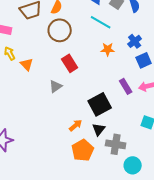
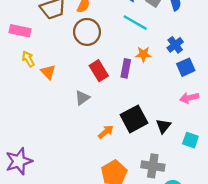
purple rectangle: (126, 86) -> (126, 68), moved, turned 42
orange arrow: (76, 125) -> (106, 132), moved
black triangle: (99, 129) -> (163, 126), moved

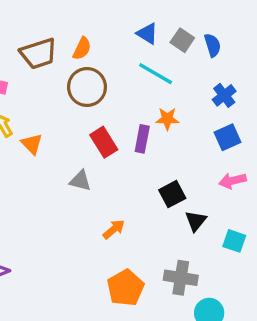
blue cross: (175, 45) -> (224, 95), moved
gray triangle: (82, 98) -> (80, 181), turned 49
black square: (134, 119) -> (172, 194), moved, size x0.7

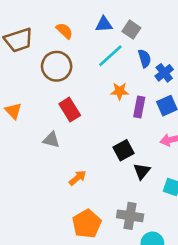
blue triangle: (147, 33) -> (104, 24), turned -36
blue semicircle: (212, 45) -> (145, 58), moved
orange semicircle: (82, 49) -> (64, 31), moved, turned -72
cyan line: (156, 74) -> (110, 56), turned -72
purple rectangle: (142, 139) -> (139, 107), moved

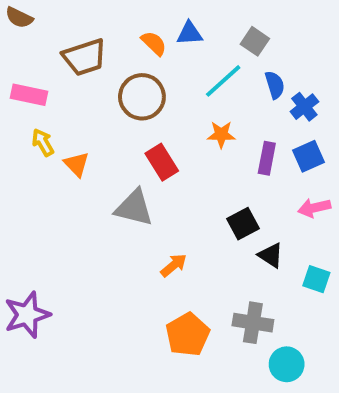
blue triangle: (104, 24) -> (190, 33), moved
orange star: (120, 91) -> (221, 134), moved
gray triangle: (51, 140) -> (134, 208), size x1.5
black triangle: (142, 171) -> (271, 255), turned -36

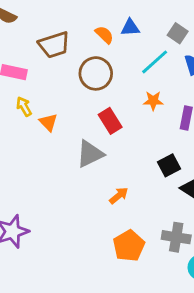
gray triangle: (134, 208) -> (90, 154), turned -40

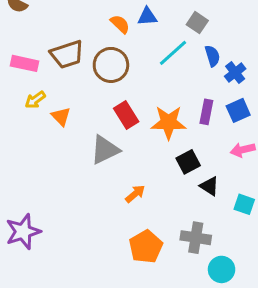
brown trapezoid: (54, 45) -> (67, 54), moved
orange star: (153, 101) -> (169, 123), moved, size x1.6
yellow arrow: (24, 107) -> (35, 100), turned -96

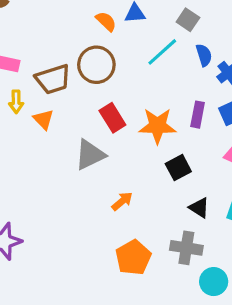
brown trapezoid: (67, 54) -> (53, 79), moved
yellow arrow: (35, 100) -> (16, 102), turned -55
black triangle: (209, 186) -> (199, 208), moved

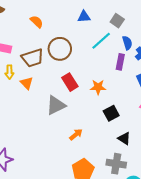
orange semicircle: (106, 21) -> (37, 22), moved
purple rectangle: (198, 115) -> (120, 62), moved
orange star: (157, 126) -> (98, 87), size x0.7

